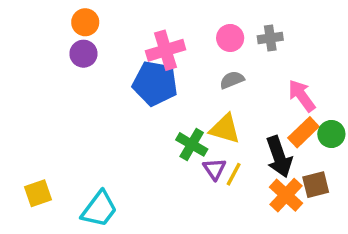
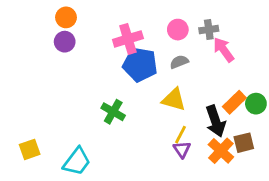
blue pentagon: (155, 83) -> (140, 65), moved
pink arrow: (302, 96) -> (224, 50), moved
green cross: (192, 144) -> (113, 112), moved
purple triangle: (214, 169) -> (182, 149), moved

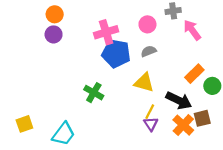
gray cross: (209, 30) -> (173, 11), moved
pink arrow: (224, 50) -> (192, 30), moved
orange rectangle: (234, 102) -> (194, 74), moved
black arrow: (216, 121) -> (179, 100), turned -45

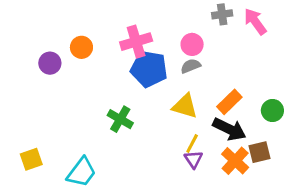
orange circle: (55, 14) -> (81, 47), moved
pink circle: (147, 24) -> (192, 44), moved
pink arrow: (192, 30) -> (255, 21), moved
purple circle: (54, 34) -> (50, 63), moved
orange rectangle: (194, 74) -> (229, 102), moved

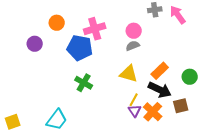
orange circle: (81, 47) -> (57, 23), moved
blue pentagon: (149, 69) -> (80, 48), moved
yellow square: (31, 159) -> (13, 122), moved
orange cross: (235, 161) -> (153, 112), moved

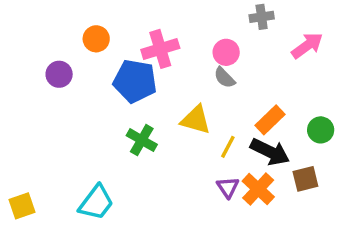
pink arrow: (178, 15) -> (307, 46), moved, turned 90
gray semicircle: (133, 46) -> (224, 78), turned -112
yellow triangle: (129, 74) -> (196, 120), moved
yellow line: (134, 100) -> (228, 147), moved

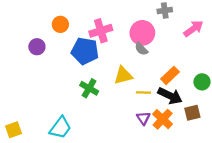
pink circle: (226, 52) -> (142, 33), size x1.5
yellow triangle: (196, 120) -> (123, 75), turned -30
yellow line: (228, 147) -> (143, 93), turned 64

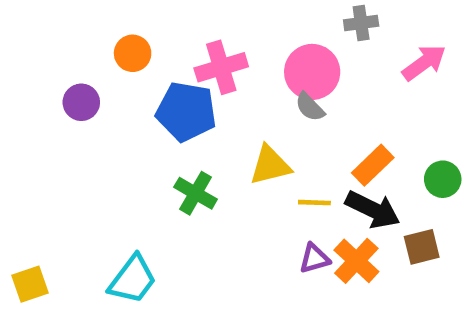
purple triangle: (143, 118) -> (314, 258), turned 48

